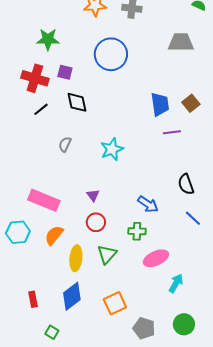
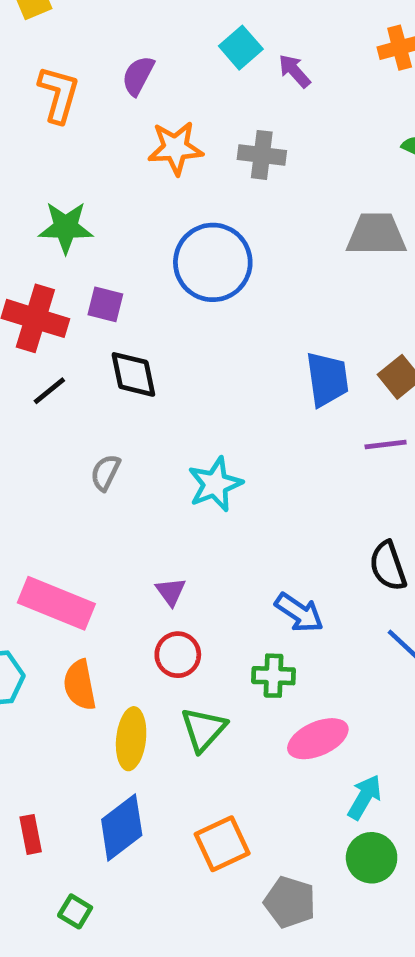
purple line: (172, 132) -> (386, 445), moved
orange semicircle: (54, 235) -> (80, 685), turned -50
green circle: (184, 324) -> (372, 858), moved

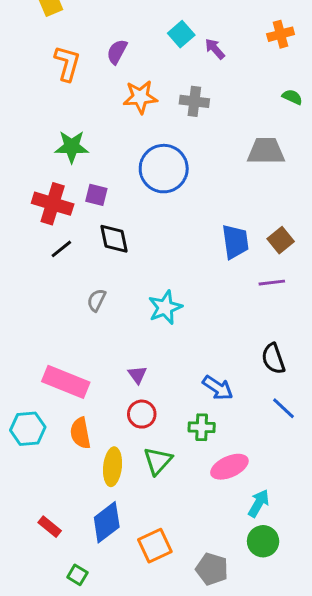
red rectangle: (31, 834) -> (50, 527), turned -40
orange square: (222, 844) -> (155, 546), moved

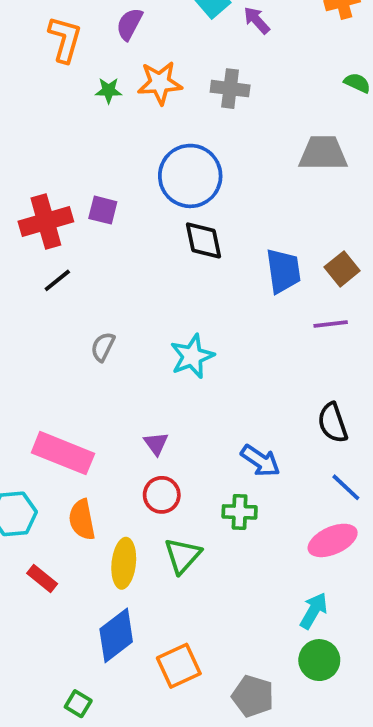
green star: (72, 147) -> (109, 90), moved, size x0.6
red cross: (53, 204) -> (46, 221), turned -33
black diamond: (114, 239) -> (203, 240), moved
pink ellipse: (229, 467) -> (333, 540), moved
red rectangle: (50, 527) -> (42, 578), moved

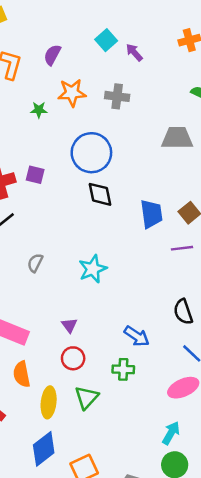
green star: (109, 90) -> (39, 110), moved

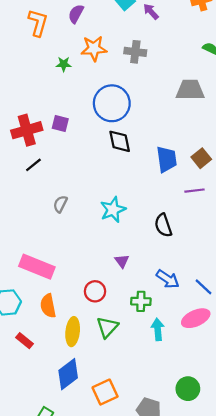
black semicircle: (183, 312) -> (163, 225), moved
purple triangle: (69, 325) -> (122, 261), moved
blue arrow: (137, 336) -> (168, 279), moved
cyan arrow: (171, 433) -> (158, 329), moved, turned -35

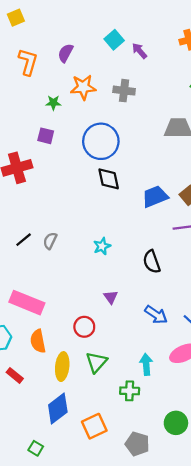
purple square: (60, 123) -> (46, 136), moved
blue trapezoid: (167, 159) -> (155, 197), turned -104
black line: (33, 165) -> (24, 240), moved
cyan star: (113, 210) -> (102, 246), size x0.7
green cross: (141, 301) -> (130, 391), moved

